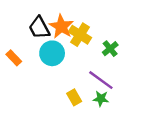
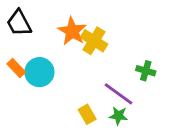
black trapezoid: (39, 28) -> (19, 23), moved
green cross: (110, 49) -> (146, 71), moved, turned -35
cyan circle: (52, 53) -> (39, 72), moved

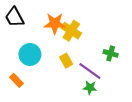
orange star: (72, 31) -> (55, 23), turned -30
orange rectangle: (16, 68) -> (16, 80), moved
yellow rectangle: (87, 114) -> (66, 61), moved

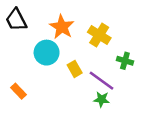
orange star: (55, 23) -> (62, 27), turned 30
yellow cross: (71, 31) -> (99, 35), moved
cyan circle: (30, 54) -> (47, 53), moved

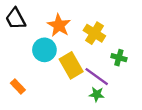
yellow rectangle: (75, 69) -> (71, 65), size x1.6

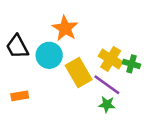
black trapezoid: (16, 19) -> (17, 47), moved
yellow cross: (94, 33) -> (111, 59), moved
orange rectangle: (18, 87) -> (20, 96), turned -56

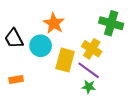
green cross: (131, 64) -> (111, 23), moved, size x1.6
yellow rectangle: (79, 73) -> (65, 60), turned 45

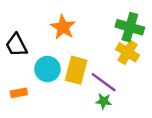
cyan circle: (41, 46) -> (47, 69), moved
yellow cross: (92, 49) -> (127, 52), moved

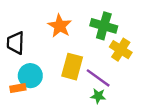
green cross: (130, 27) -> (104, 26), moved
black trapezoid: (16, 45) -> (16, 43), turned 30
cyan circle: (47, 69) -> (30, 76), moved

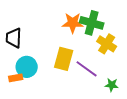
orange star: (60, 26) -> (73, 23), moved, turned -30
green star: (98, 96) -> (112, 85), moved

